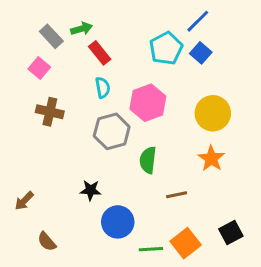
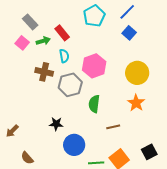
green arrow: (82, 29) -> (43, 41), moved
cyan pentagon: (166, 48) -> (94, 16), moved
brown cross: (50, 112) -> (44, 72), moved

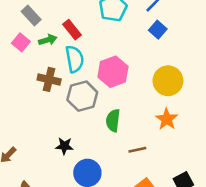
cyan semicircle: (64, 56) -> (75, 59), size x1.5

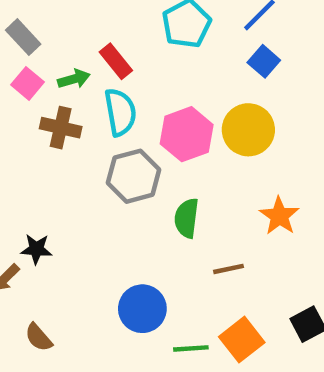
gray rectangle: (31, 16) -> (23, 37), moved
brown cross: (49, 79) -> (61, 128), moved
yellow circle: (168, 81) -> (248, 130), moved
black star: (64, 146) -> (36, 249), moved

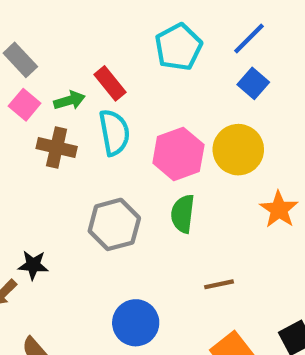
gray hexagon: (134, 176) -> (114, 224), moved
orange star: (279, 216) -> (279, 209), moved
green semicircle: (187, 218) -> (183, 214), moved

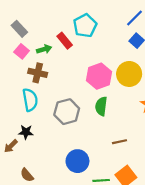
cyan pentagon: (178, 47) -> (85, 26), moved
cyan semicircle: (114, 133) -> (30, 100), moved

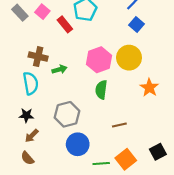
green arrow: (44, 49) -> (59, 69), moved
pink square: (22, 51) -> (42, 12), moved
gray hexagon: (67, 112) -> (67, 114), moved
brown arrow: (11, 146) -> (32, 136), moved

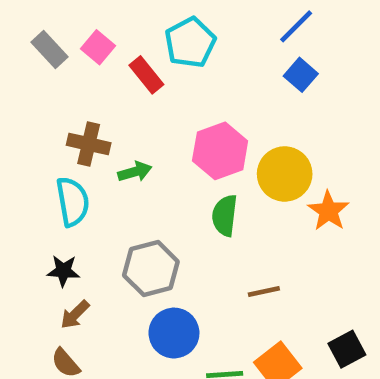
yellow circle: (129, 58) -> (285, 174), moved

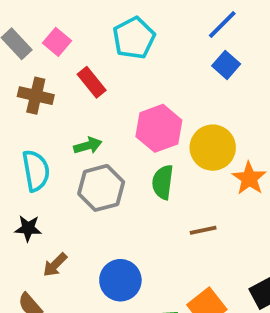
red rectangle: (146, 75) -> (92, 82), moved
brown cross: (89, 144) -> (36, 96), moved
gray hexagon: (151, 268) -> (101, 188), moved
brown line: (264, 292) -> (203, 230), moved
brown arrow: (75, 315) -> (55, 265), moved

